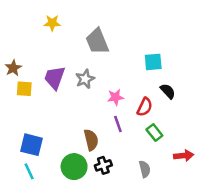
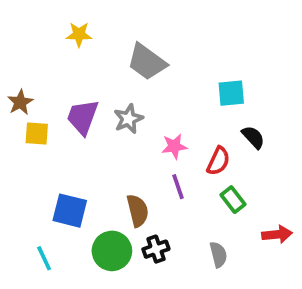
gray trapezoid: (97, 41) -> (147, 62), turned -32
blue square: (31, 145) -> (70, 211), moved

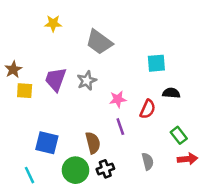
black semicircle: (253, 137) -> (171, 93), turned -42
green rectangle: (233, 200) -> (179, 135), moved
gray semicircle: (218, 255) -> (148, 161), moved

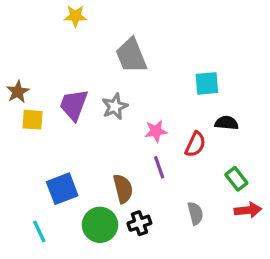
yellow star: (53, 23) -> (75, 16), moved
gray trapezoid: (99, 42) -> (131, 56), turned 32
blue square: (47, 143) -> (62, 189), turned -35

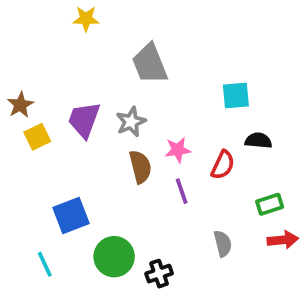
yellow square: (33, 120) -> (37, 137), turned -30
green rectangle: (236, 179) -> (270, 204), turned -70
brown semicircle: (123, 189) -> (140, 167), moved
black cross: (139, 223) -> (159, 274), moved

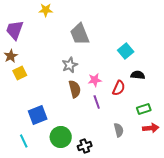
cyan square: (236, 96) -> (126, 51), turned -35
purple trapezoid: (84, 120) -> (15, 30), moved

